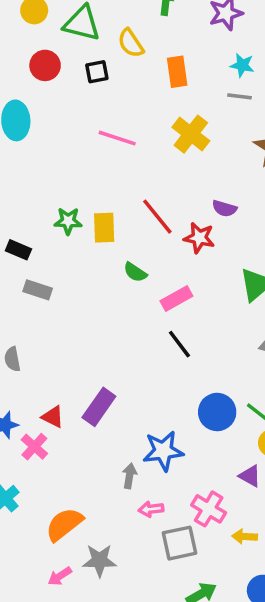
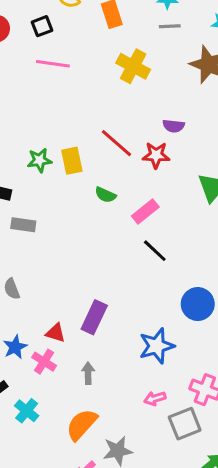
pink line: (117, 138) -> (53, 64), moved
gray arrow: (130, 476) -> (88, 373), moved

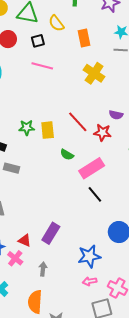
pink rectangle: (145, 211) -> (92, 168), size x1.4
pink arrow: (155, 398) -> (90, 281), moved
orange semicircle: (82, 425) -> (35, 302), turned -45

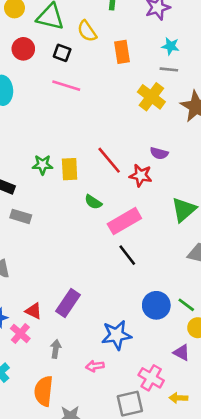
black square: (38, 41) -> (62, 53), turned 32
yellow cross: (94, 73) -> (151, 97), moved
pink arrow: (90, 281) -> (95, 366), moved

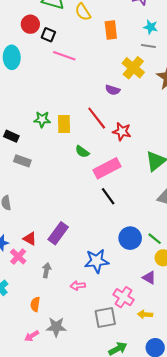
black square: (62, 53) -> (48, 35), moved
purple semicircle: (159, 153) -> (113, 90), moved
orange semicircle: (44, 391) -> (35, 304), size x0.6

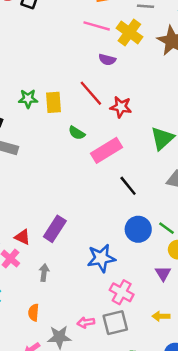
pink line: (64, 56) -> (97, 26), moved
black line: (108, 196) -> (128, 186), moved
purple triangle: (149, 278) -> (163, 273), turned 32
pink arrow: (78, 286) -> (86, 322), moved
pink cross: (124, 297) -> (122, 292), moved

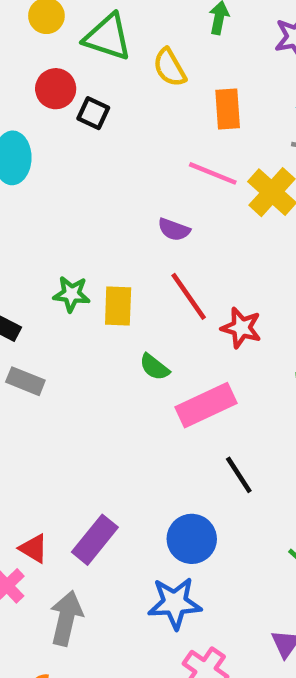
purple semicircle: (107, 60) -> (174, 230), moved
blue circle: (138, 229) -> (192, 539), moved
gray arrow: (44, 273) -> (66, 618), size x1.6

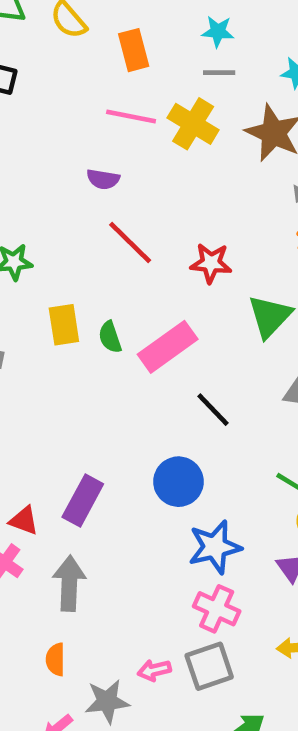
yellow rectangle: (118, 306) -> (64, 325), moved
red star: (241, 328) -> (211, 263), moved
green semicircle: (154, 367) -> (110, 337), moved, turned 44
blue star: (175, 603) -> (215, 547), moved

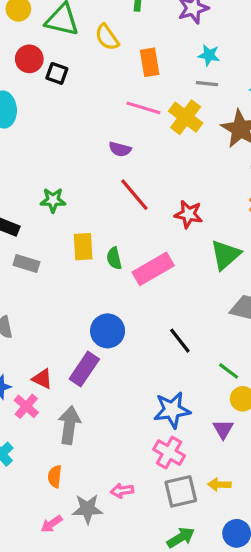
black line: (213, 410) -> (180, 341), moved
blue circle: (178, 482) -> (108, 331), moved
gray square: (209, 666) -> (181, 491), moved

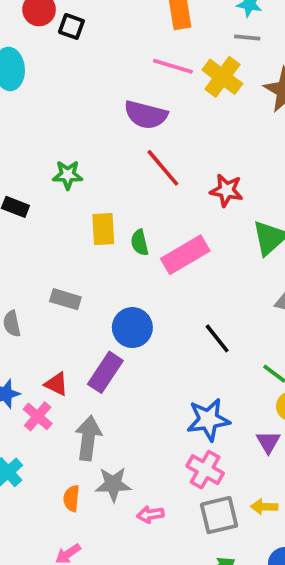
purple semicircle: (120, 149) -> (146, 115), size x1.6
gray rectangle: (26, 263) -> (65, 299), moved
gray star: (87, 509) -> (113, 484), moved

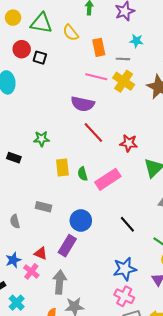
gray line: (247, 38) -> (123, 59), moved

